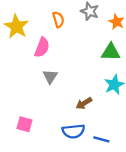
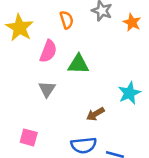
green triangle: (111, 52) -> (78, 64), moved
gray triangle: (50, 77) -> (47, 89), moved

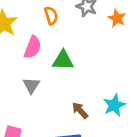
cyan star: (129, 93) -> (114, 105), moved
brown arrow: (95, 114) -> (80, 110), turned 78

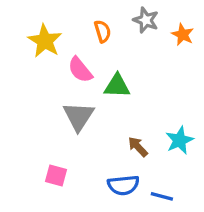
pink semicircle: (33, 47) -> (80, 70), turned 120
gray triangle: (31, 85) -> (79, 116), size x1.5

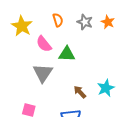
gray star: (146, 20) -> (85, 22), moved

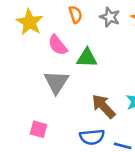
brown arrow: (80, 92) -> (104, 106), size x1.5

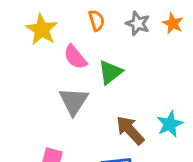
green triangle: (87, 58) -> (110, 72), turned -40

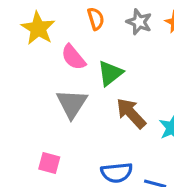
brown arrow: (130, 130) -> (131, 113), moved

